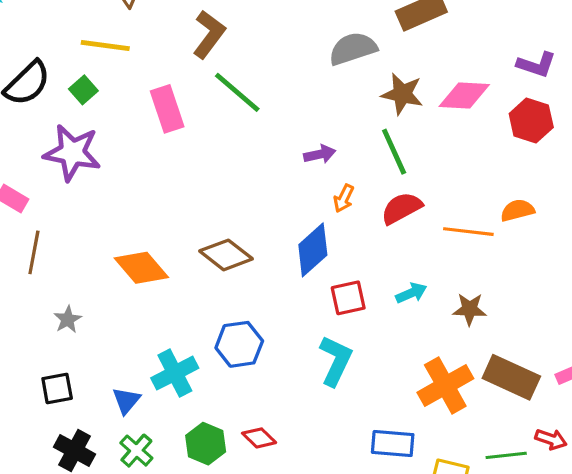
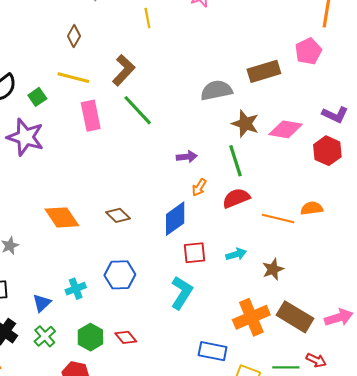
yellow line: (105, 45) -> (73, 78), moved
brown diamond: (226, 255) -> (118, 215), size x0.7
brown star: (470, 309) -> (273, 269), turned -30
cyan cross: (175, 373) -> (76, 289), size x0.7

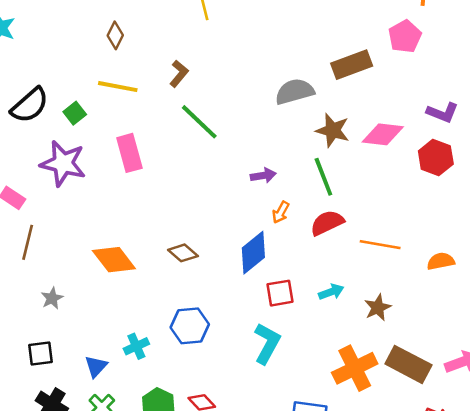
brown L-shape: (124, 70) -> (179, 74), size x0.7
pink rectangle: (91, 116) -> (129, 153), moved
orange semicircle: (312, 208) -> (441, 261), moved

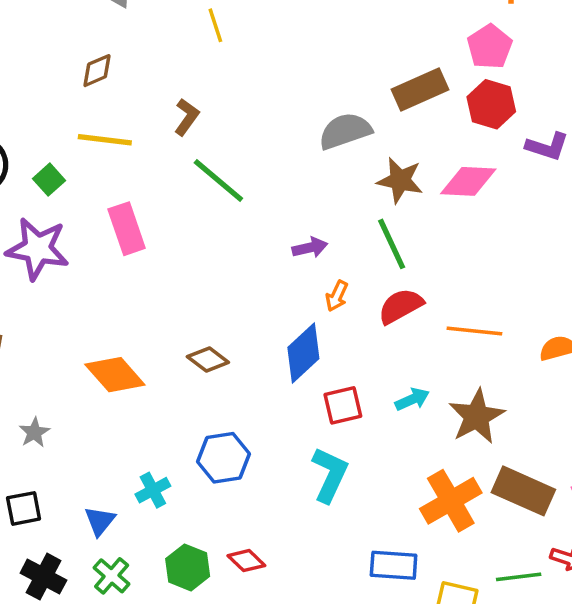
brown diamond: (115, 35) -> (97, 71), turned 44
red hexagon: (436, 158) -> (491, 104), moved
brown star: (378, 307) -> (477, 416), size x1.5

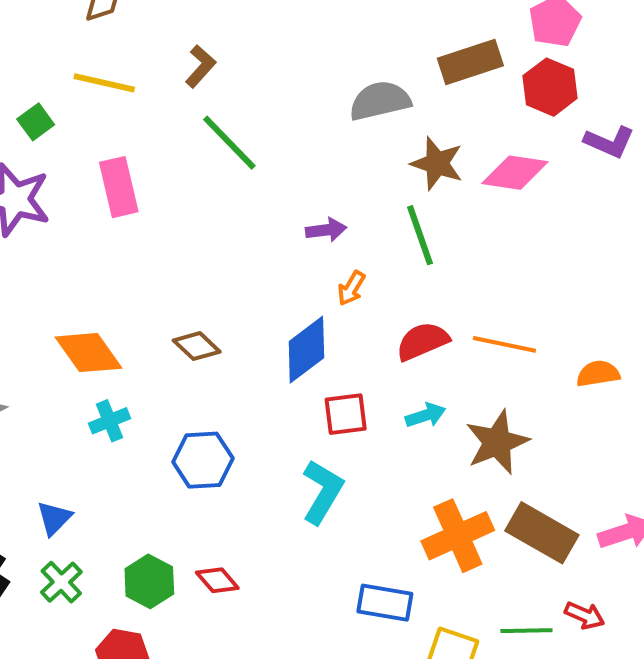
red semicircle: (401, 306) -> (423, 341), moved
cyan cross: (153, 490) -> (110, 421), moved

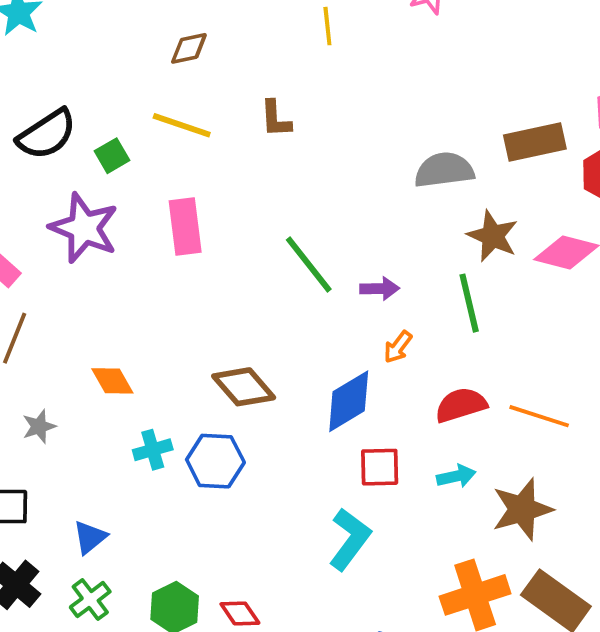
brown L-shape: (200, 66) -> (276, 119), turned 129
green line: (229, 143) -> (309, 265), moved
brown diamond: (197, 346) -> (244, 387), size x1.4
orange diamond: (89, 353) -> (112, 381), moved, size x0.7
blue hexagon: (203, 460) -> (215, 461), moved

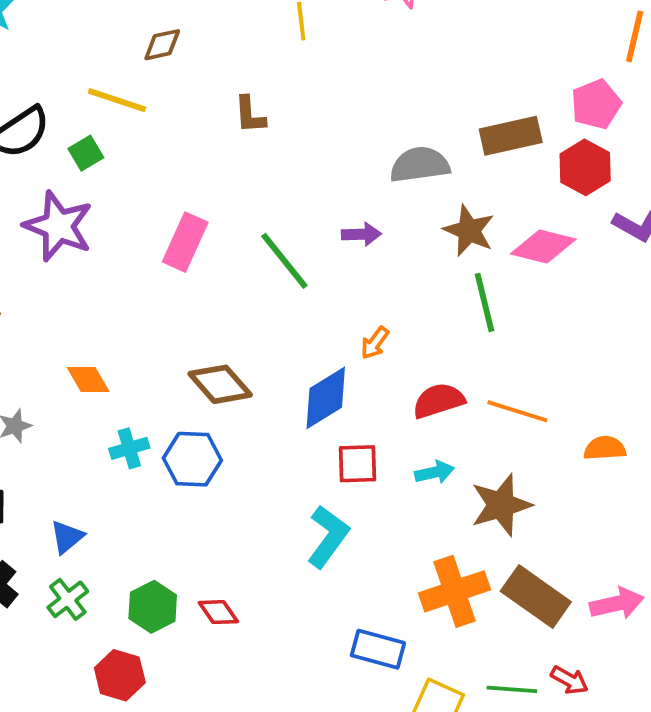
yellow line: (182, 125) -> (117, 100), moved
pink rectangle: (185, 226) -> (185, 242), moved, turned 32
purple arrow: (380, 288) -> (361, 234), moved
green line: (469, 303) -> (484, 302), moved

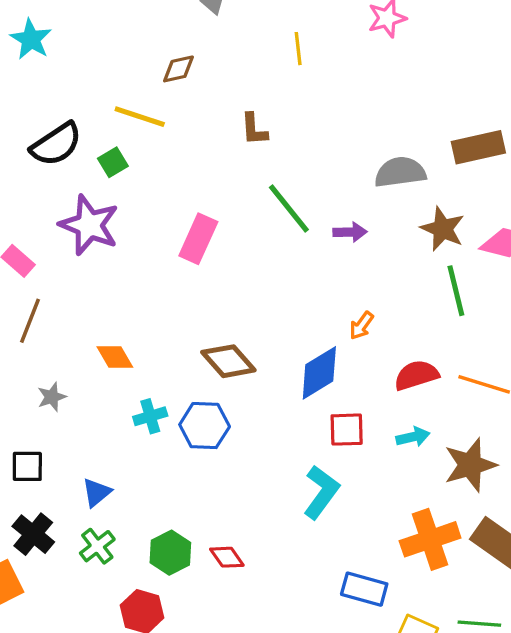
green line: (284, 261) -> (289, 209), moved

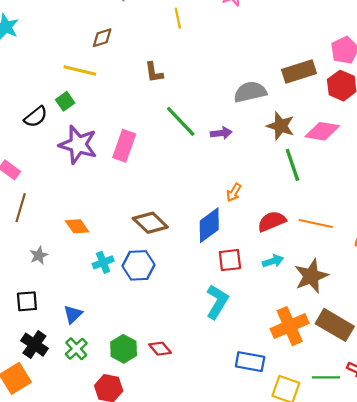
black semicircle: (56, 144) -> (36, 117), moved, size x0.7
purple star: (89, 225) -> (78, 145), moved

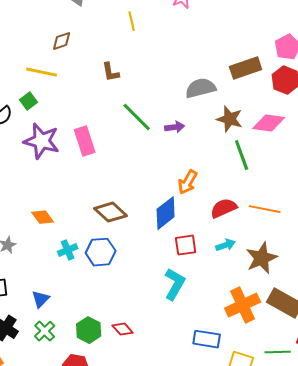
pink rectangle: (124, 146) -> (85, 141), turned -36
orange arrow: (234, 192) -> (188, 182), size x1.4

